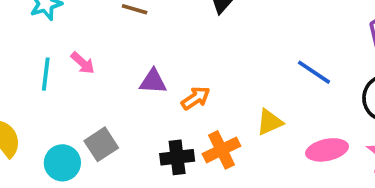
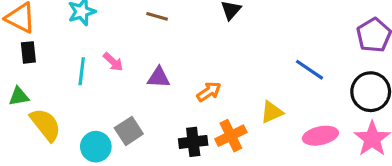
purple triangle: (153, 81) -> (159, 78), moved

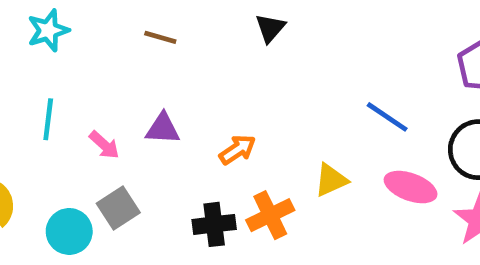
pink arrow: (113, 62) -> (104, 145), moved
pink ellipse: (320, 136) -> (411, 187), moved, turned 32

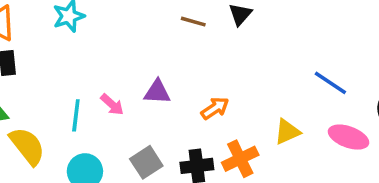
brown line: (160, 37) -> (193, 22), moved
cyan line: (48, 119) -> (76, 115), moved
gray square: (118, 208) -> (146, 162), moved

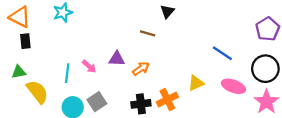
brown line: (193, 22) -> (148, 33), moved
orange arrow: (215, 108) -> (141, 69), moved
gray square: (146, 162) -> (97, 102), moved

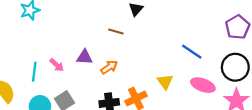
yellow triangle: (196, 83) -> (165, 82), turned -42

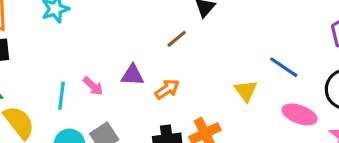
brown line: (116, 31) -> (177, 39), turned -56
yellow triangle: (165, 82) -> (246, 91), moved

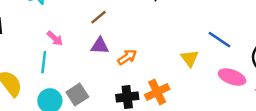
brown line: (177, 39) -> (99, 17), moved
pink arrow: (93, 86) -> (55, 38), moved

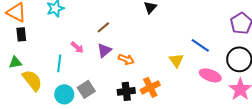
pink arrow: (55, 38) -> (77, 47), moved
purple triangle: (100, 46) -> (104, 50), turned -42
orange arrow: (127, 57) -> (126, 59), turned 56

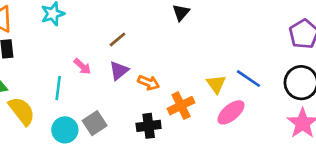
blue line: (200, 45) -> (249, 79), moved
pink ellipse: (210, 75) -> (231, 112), moved, turned -60
orange cross: (150, 87) -> (181, 106), moved

